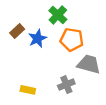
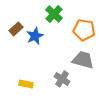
orange pentagon: (72, 40) -> (84, 30), moved
gray cross: (66, 85) -> (62, 79), turned -35

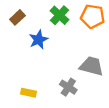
brown rectangle: (16, 29) -> (17, 17), moved
orange pentagon: (84, 30) -> (93, 16), moved

